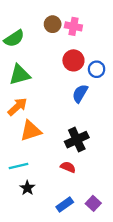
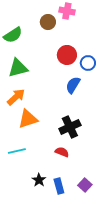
pink cross: (73, 26) -> (67, 11), moved
black star: (27, 188) -> (39, 180), moved
blue rectangle: (65, 204) -> (59, 186), turned -70

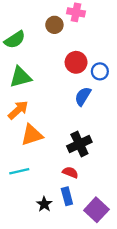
purple square: (85, 185) -> (96, 210), size x1.5
blue rectangle: (59, 186) -> (67, 196), moved

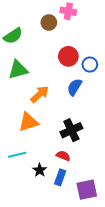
orange arrow: (18, 110) -> (40, 94), moved
blue rectangle: (67, 196) -> (60, 177), turned 35
black star: (44, 204) -> (40, 170), moved
purple square: (96, 210) -> (87, 190), turned 35

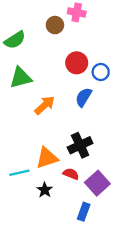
orange triangle: (28, 122) -> (47, 158), moved
blue rectangle: (60, 177) -> (84, 212), moved
purple square: (87, 190) -> (97, 183), moved, turned -30

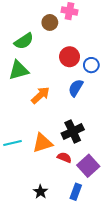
green semicircle: (15, 40) -> (24, 41), moved
cyan line: (19, 173) -> (12, 143), moved
black star: (45, 190) -> (40, 192), moved

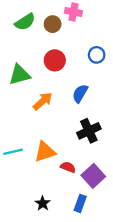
green semicircle: (24, 41) -> (25, 22), moved
red circle: (70, 57) -> (55, 60), moved
blue circle: (91, 65) -> (97, 55), moved
black cross: (73, 131) -> (89, 131), moved

